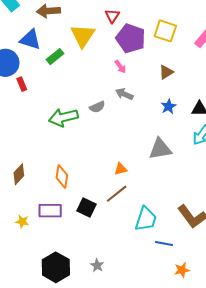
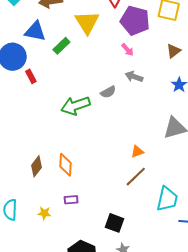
orange diamond: (62, 176) -> (65, 165), moved
black square: (87, 207) -> (115, 223), moved
purple rectangle: (50, 211) -> (71, 200), size x0.6

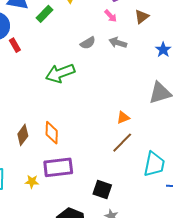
brown triangle: (174, 51) -> (142, 17), moved
gray semicircle: (108, 92) -> (88, 43), moved
purple rectangle: (71, 200) -> (58, 167), size x2.0

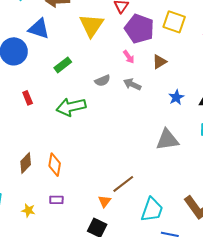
green rectangle: (45, 14) -> (63, 65), moved
red rectangle: (15, 45) -> (28, 98), moved
orange triangle: (123, 117) -> (105, 201), moved, turned -40
purple rectangle: (58, 167) -> (56, 200), size x0.5

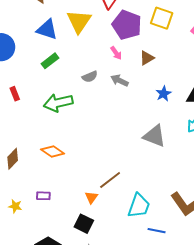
blue triangle: (39, 29) -> (47, 29), moved
gray triangle: (167, 140) -> (154, 136), turned 30
orange diamond: (55, 165) -> (53, 151), moved, turned -65

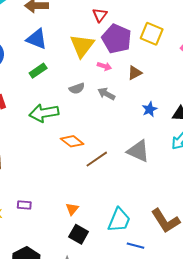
yellow triangle: (79, 21) -> (82, 46), moved
pink arrow: (116, 53) -> (104, 66), turned -40
orange diamond: (53, 151) -> (72, 141), moved
brown line: (110, 180) -> (97, 159), moved
black square: (84, 224) -> (79, 234), moved

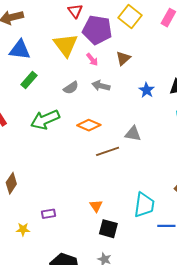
yellow square: (152, 34) -> (130, 16), turned 30
pink arrow: (104, 66) -> (92, 59), turned 48
orange diamond: (72, 141) -> (89, 125), moved
gray triangle: (138, 151) -> (133, 134), moved, size x0.7
brown line: (97, 159) -> (108, 151), turned 30

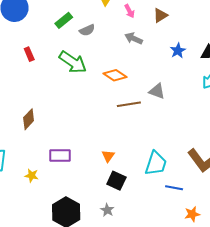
gray semicircle: (71, 88) -> (87, 30), moved
green arrow: (45, 120) -> (73, 62), turned -132
purple rectangle: (49, 214) -> (60, 156), size x1.5
yellow star: (23, 229) -> (32, 176), moved

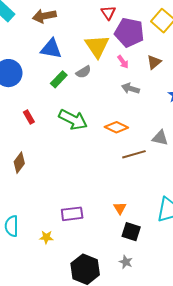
gray semicircle: (87, 30) -> (83, 72), moved
brown diamond: (29, 119) -> (19, 163), moved

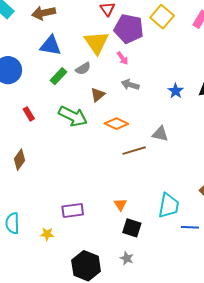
brown triangle: (154, 62) -> (98, 95), moved

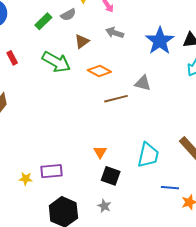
blue star: (176, 91) -> (160, 41), size x1.8
purple rectangle: (73, 210) -> (52, 171), moved
blue line: (190, 227) -> (170, 188), moved

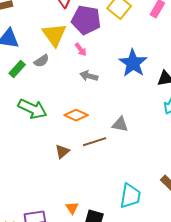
brown triangle: (82, 41) -> (62, 151), moved
blue star: (160, 41) -> (133, 63), moved
orange triangle: (100, 152) -> (72, 208), moved

